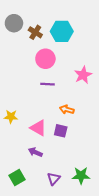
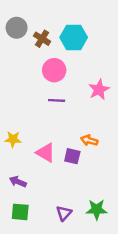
orange arrow: (67, 110) -> (89, 140), moved
purple arrow: (35, 152) -> (18, 182), moved
green square: (17, 178) -> (20, 212), turned 35

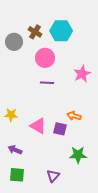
gray circle: (17, 28) -> (14, 42), moved
green star: (97, 210) -> (78, 155), moved

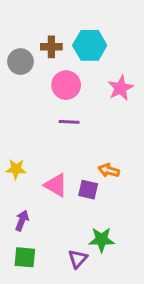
brown cross: (35, 32) -> (51, 47), turned -32
pink star: (82, 74) -> (121, 88), moved
purple arrow: (15, 150) -> (22, 221), turned 88
green star: (78, 155) -> (101, 240), moved

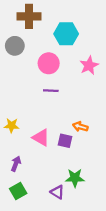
brown cross: (51, 47) -> (29, 16), moved, size x1.5
green square: (25, 257) -> (18, 191), turned -35
purple triangle: (78, 259) -> (57, 192), turned -40

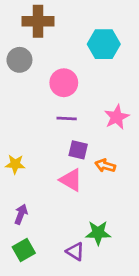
cyan hexagon: (66, 34) -> (104, 44), moved
pink star: (89, 65) -> (117, 117), moved
pink triangle: (41, 138) -> (71, 180), moved
purple square: (65, 141) -> (78, 150), moved

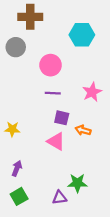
purple triangle: (75, 251) -> (59, 198), turned -40

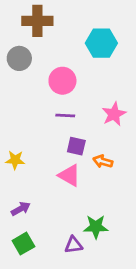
purple arrow: (17, 168) -> (21, 209), turned 40

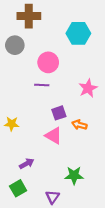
purple line: (65, 115) -> (42, 85), moved
purple square: (76, 146) -> (59, 113), turned -32
purple arrow: (21, 209) -> (27, 164), moved
purple triangle: (74, 245) -> (52, 197), moved, turned -48

